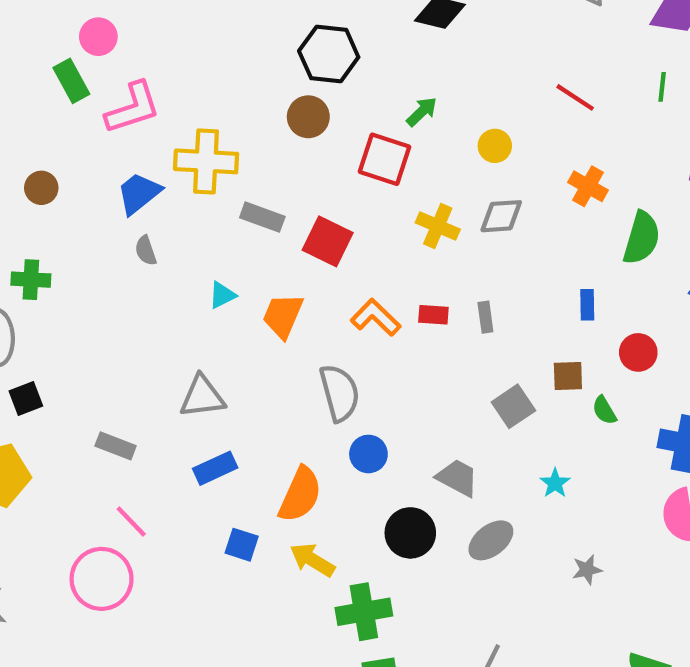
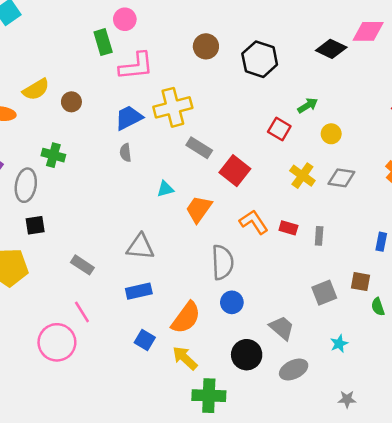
brown circle: (308, 117) -> (206, 46), moved
yellow circle: (495, 146) -> (331, 134), moved
red square: (384, 159) -> (279, 129), size x0.7
yellow cross: (206, 161) -> (173, 107), turned -30

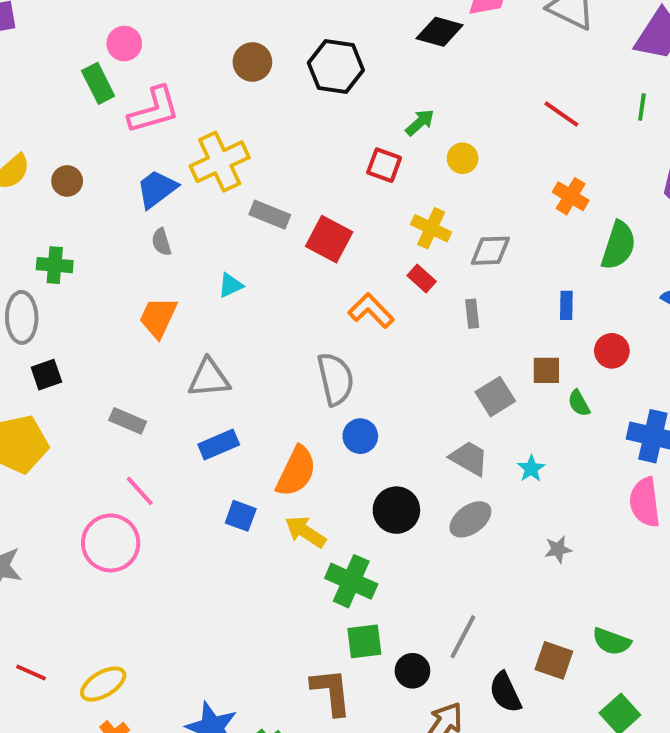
gray diamond: (341, 178) -> (490, 251), moved
orange trapezoid: (199, 209) -> (158, 317), moved
red rectangle: (288, 228) -> (422, 278), moved, turned 36
gray trapezoid: (282, 328) -> (469, 458), moved
green cross: (209, 396) -> (351, 581), turned 32

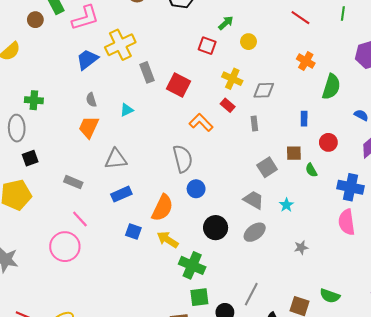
brown circle: (67, 181) -> (35, 20), moved
gray rectangle: (270, 215) -> (147, 72), turned 48
gray semicircle: (161, 242) -> (91, 100), moved

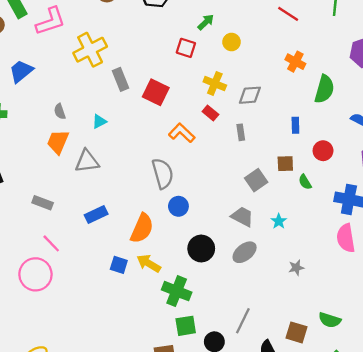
blue trapezoid: (87, 59) -> (21, 71), moved
gray triangle: (116, 159) -> (87, 161), moved
blue square: (133, 232) -> (119, 265), moved

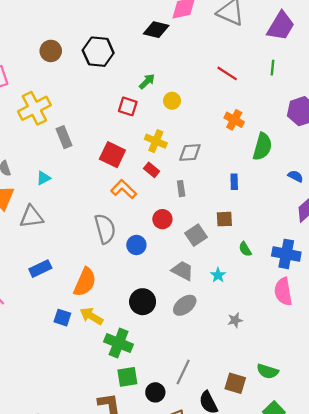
red square: (156, 92) -> (112, 155), moved
red circle: (323, 151) -> (162, 219), moved
green semicircle: (305, 182) -> (245, 249), moved
blue circle: (178, 206) -> (136, 245), moved

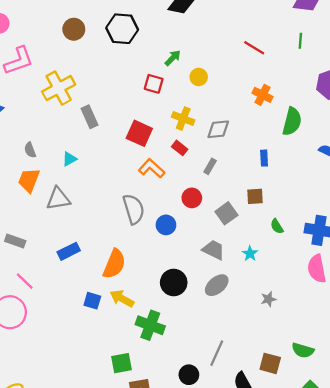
gray rectangle: (181, 189) -> (210, 166), turned 40
green square: (127, 377) -> (121, 363), moved

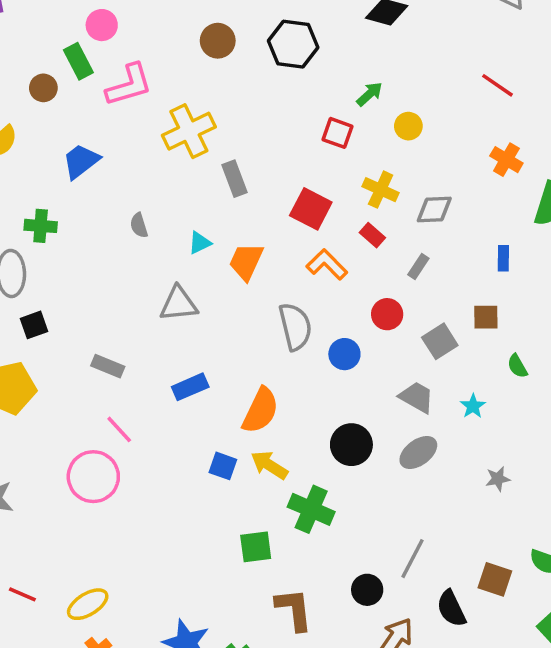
orange trapezoid: (29, 180) -> (246, 262), moved
green square: (121, 363) -> (256, 547), moved

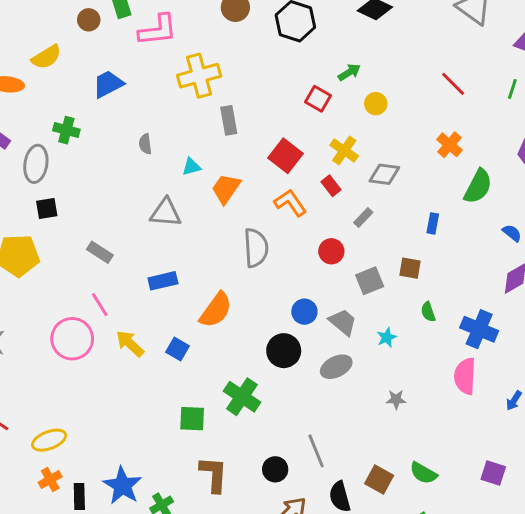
blue circle: (344, 354) -> (304, 312), moved
yellow arrow: (269, 465) -> (130, 344), moved
gray line: (412, 559) -> (316, 451), turned -60

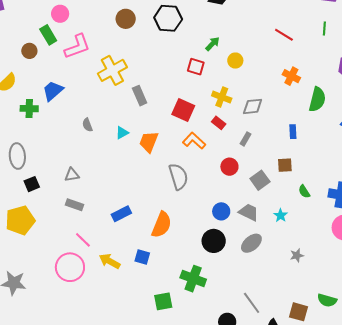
green cross: (66, 130) -> (29, 109), moved
gray triangle: (166, 213) -> (72, 175), moved, size x0.7

